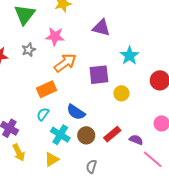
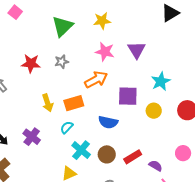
purple triangle: (101, 28) -> (137, 50), turned 36
pink star: (55, 36) -> (105, 52), moved
yellow circle: (121, 93) -> (154, 111), moved
blue semicircle: (76, 112) -> (108, 122), moved, turned -30
yellow arrow: (19, 152) -> (48, 103), moved

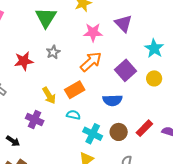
purple square: (128, 96) -> (126, 70), turned -30
cyan semicircle: (67, 127) -> (73, 115), turned 72
purple cross: (32, 137) -> (35, 120), moved

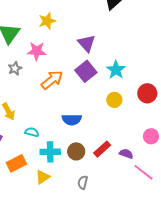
pink star: (93, 32) -> (37, 51), moved
purple square: (126, 70) -> (86, 71), moved
orange rectangle: (75, 90) -> (16, 163), moved
cyan cross: (93, 134) -> (50, 152), turned -30

